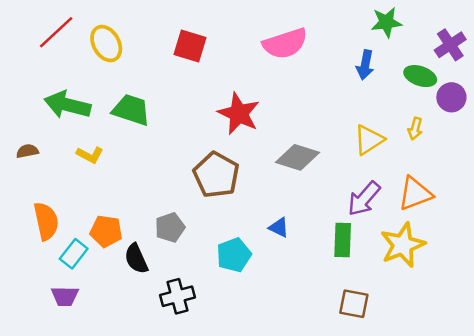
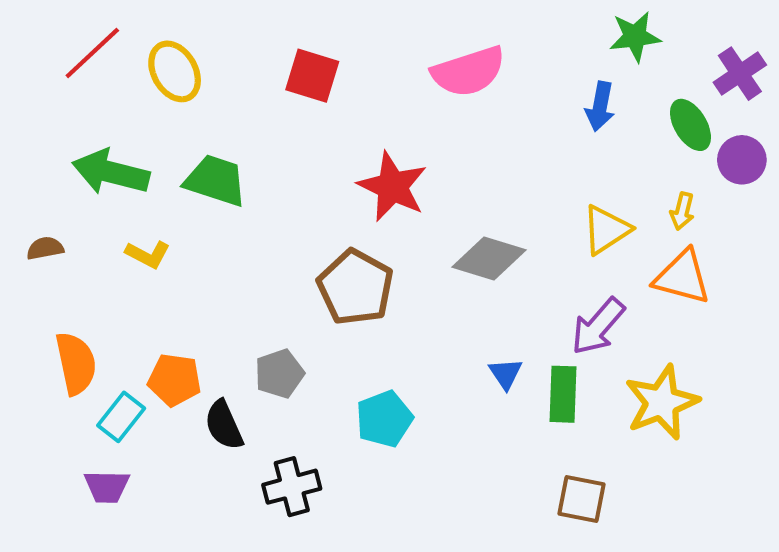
green ellipse: (420, 76) -> (690, 125), turned 40
orange triangle: (415, 194) -> (682, 277), moved, turned 36
blue triangle: (279, 227) -> (505, 374), moved, turned 30

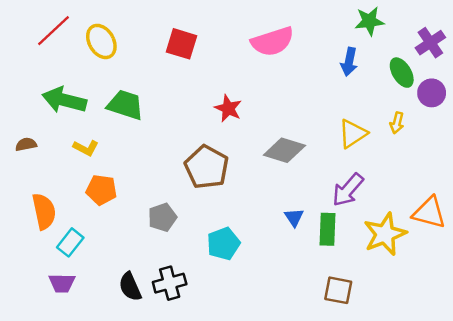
red star: (392, 187) -> (228, 108), size x0.7
orange triangle: (682, 277) -> (429, 213), moved
orange pentagon: (175, 380) -> (101, 190), moved
black semicircle: (224, 425) -> (130, 287), moved

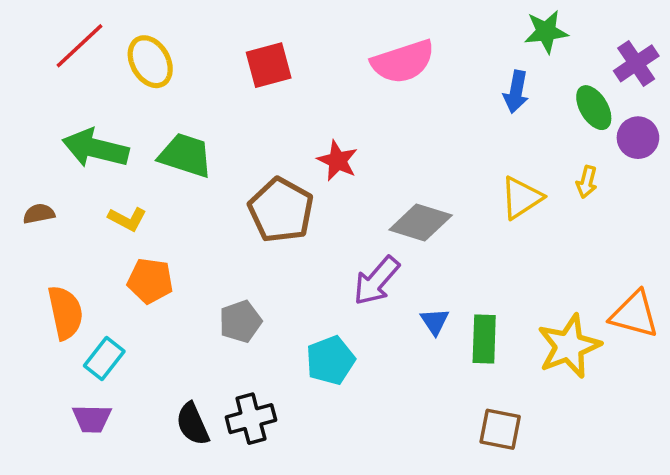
red square: (182, 44) -> (269, 65), turned -32
brown pentagon: (207, 167) -> (281, 210), moved
purple arrow: (348, 190) -> (376, 281), moved

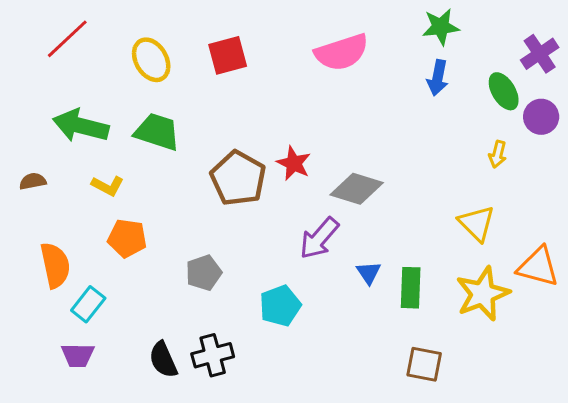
green star: (546, 32) -> (441, 27), moved
yellow ellipse: (150, 62) -> (151, 60), moved
red star: (338, 161) -> (294, 163), moved
yellow triangle: (521, 198) -> (477, 223), moved, turned -42

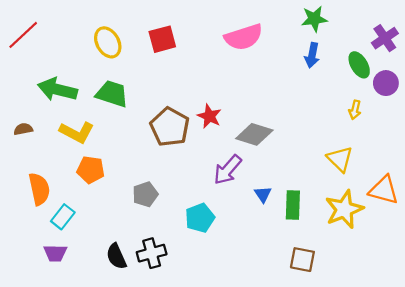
red line: (67, 39) -> (23, 35), moved
yellow L-shape: (108, 186) -> (77, 132), size x1.5

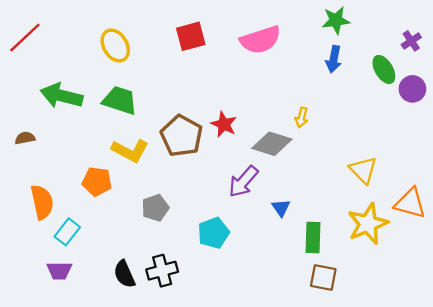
purple cross: (385, 38) -> (411, 41), size x0.7
red square: (162, 39) -> (191, 36), moved
yellow arrow: (355, 110) -> (302, 117), moved
yellow L-shape: (77, 132) -> (130, 151), moved
green rectangle: (293, 205) -> (313, 238), moved

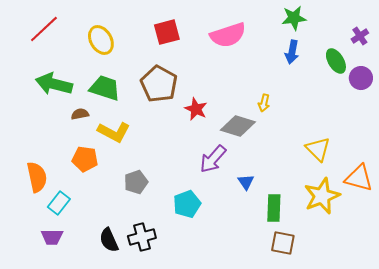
red line: (25, 37) -> (44, 29), moved
brown pentagon: (182, 136) -> (159, 84), moved
brown semicircle: (25, 138) -> (80, 114), moved

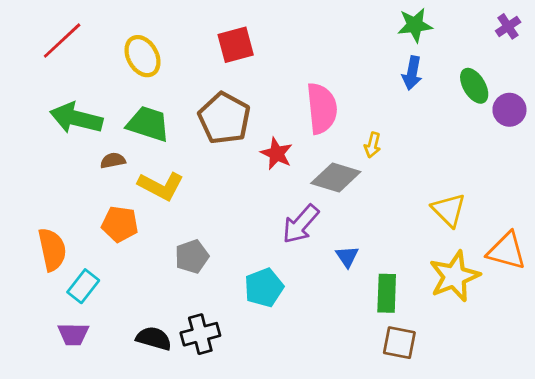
pink semicircle: (228, 35) -> (322, 108), moved, turned -78
purple cross: (360, 36) -> (508, 26), moved
black semicircle: (109, 240) -> (154, 338), turned 130

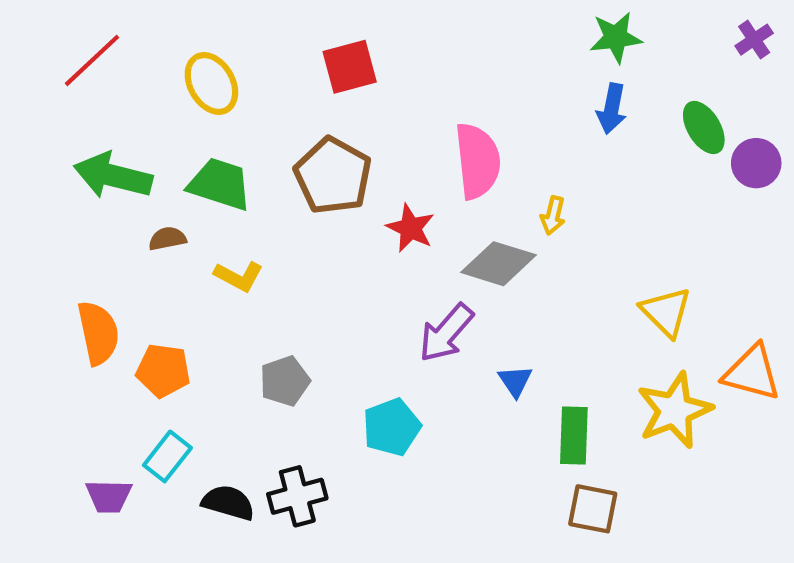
yellow L-shape: (161, 186) -> (239, 276), size x0.7
orange pentagon: (120, 224) -> (163, 371), moved
orange semicircle: (52, 249) -> (98, 333), moved
cyan rectangle: (83, 286) -> (167, 456), moved

